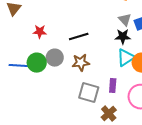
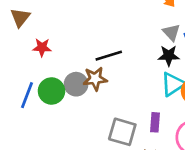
red star: (40, 32) -> (42, 47), moved
brown star: (81, 63) -> (95, 79), moved
blue line: (19, 66) -> (27, 95), turned -72

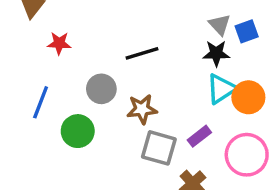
brown star: (95, 79) -> (142, 109), moved
green circle: (52, 91) -> (78, 131), moved
purple rectangle: (155, 122) -> (199, 136), turned 48

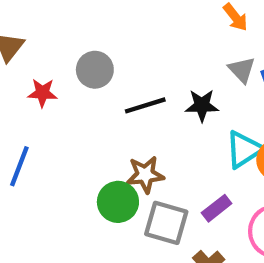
black star: (216, 53) -> (202, 105), moved
gray circle: (101, 89) -> (95, 70), moved
green circle: (78, 131) -> (118, 202), moved

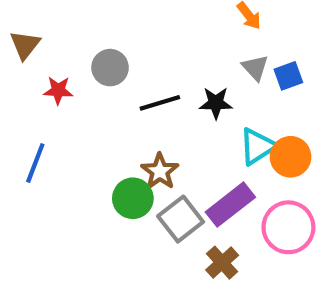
brown star: (145, 175) -> (160, 171), turned -30
purple rectangle: (217, 208) -> (230, 205), size x1.6
gray square: (166, 223) -> (181, 219), turned 36

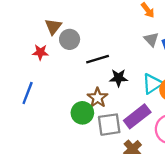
brown triangle: (25, 45) -> (53, 27), moved
black star: (216, 103) -> (119, 78), moved
gray square: (181, 219) -> (109, 125), turned 30

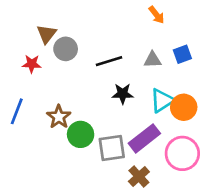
gray triangle: (151, 39) -> (152, 60), moved, turned -49
black line: (98, 59) -> (109, 61), moved
brown star: (98, 98) -> (59, 117), moved

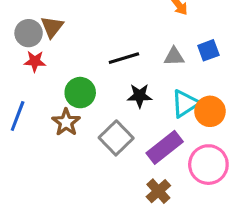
gray circle: (66, 49) -> (29, 33), moved
green circle: (81, 134) -> (80, 93), moved
gray square: (112, 148) -> (116, 138), moved, turned -36

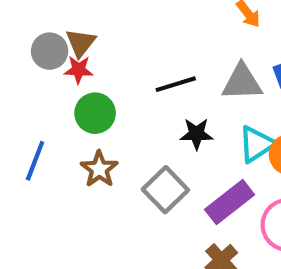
gray triangle: (174, 57) -> (242, 82), size x1.5
red star: (35, 61) -> (79, 70), moved
green circle: (80, 93) -> (95, 113), moved

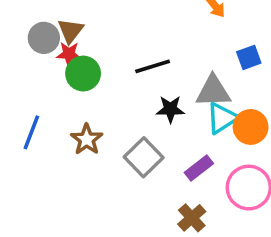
gray triangle: (242, 82) -> (213, 91), moved
green circle: (95, 113) -> (83, 74), moved
purple rectangle: (230, 202) -> (199, 168), size x0.7

